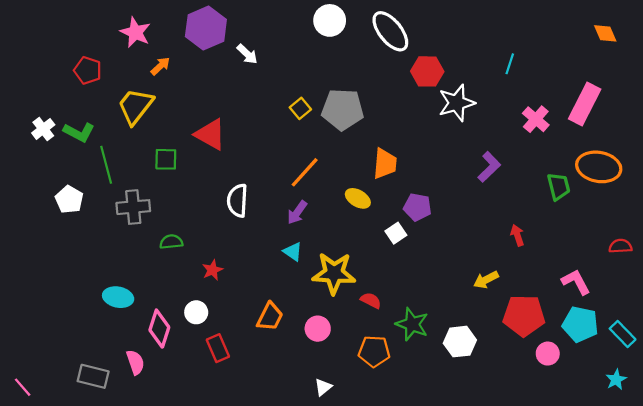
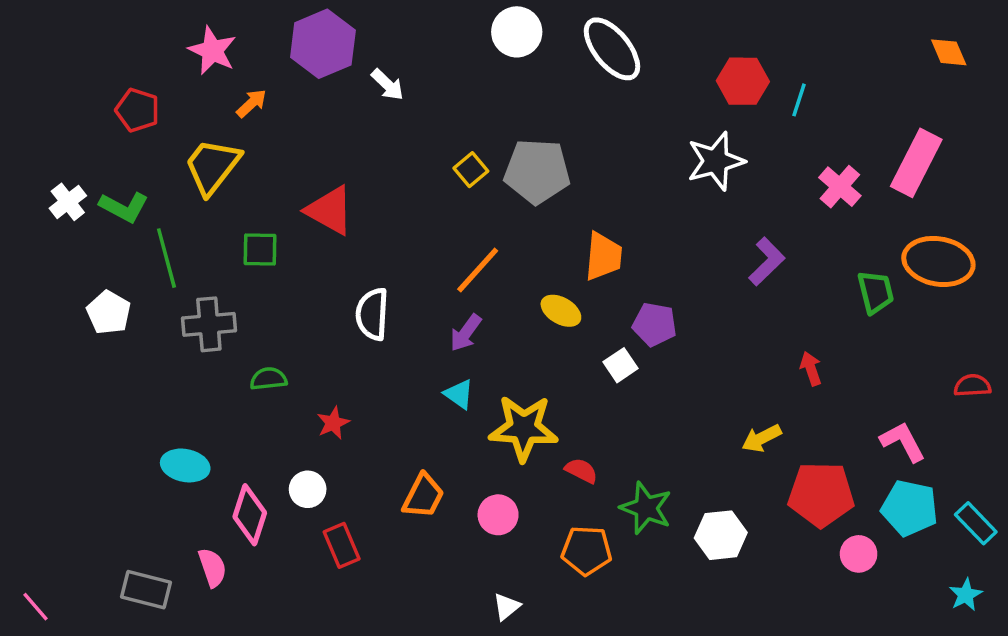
red hexagon: (427, 71) -> (743, 81), moved

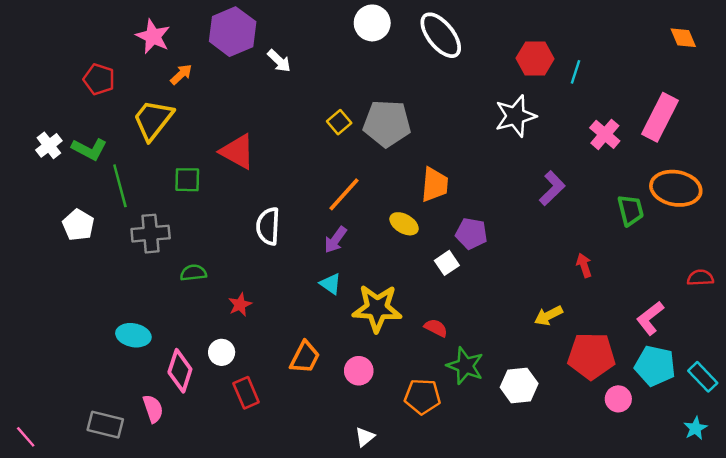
pink L-shape: (903, 442) -> (650, 318), turned -100
red semicircle: (581, 471) -> (436, 328), moved

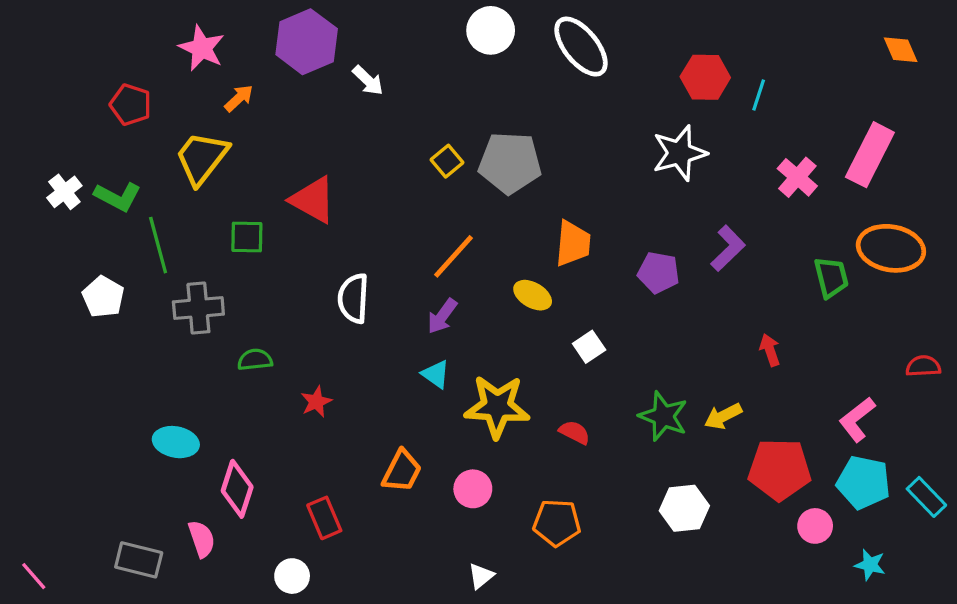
purple pentagon: (471, 234) -> (658, 273), moved
white circle: (222, 352) -> (292, 576), moved
green star: (465, 366) -> (663, 416), moved
cyan star: (695, 428) -> (870, 565), moved, turned -30

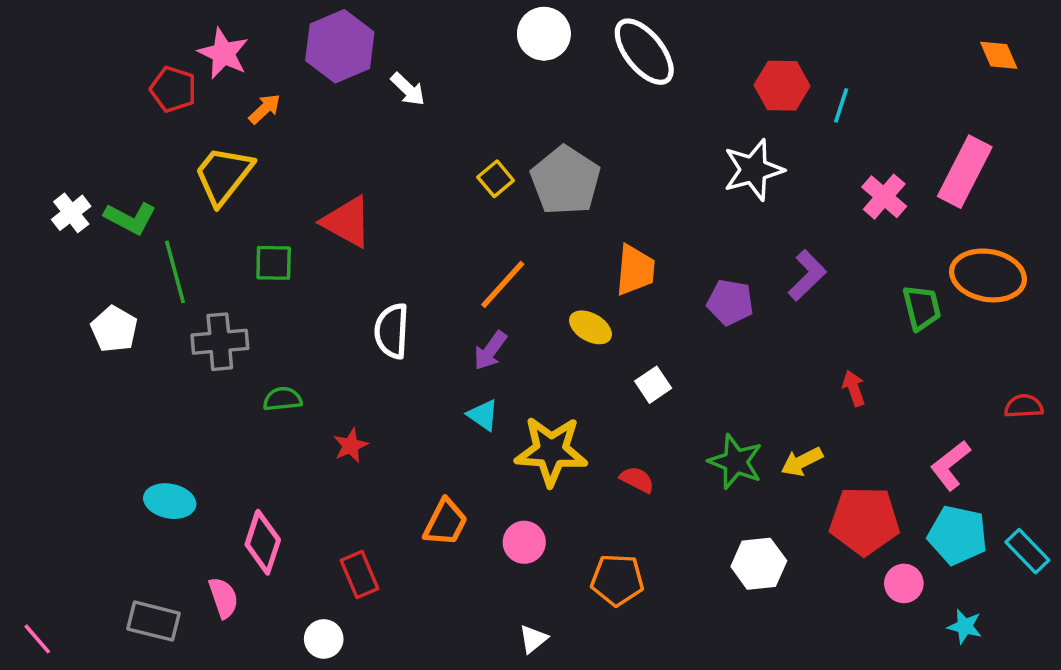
red pentagon: (131, 105) -> (173, 89), moved
gray pentagon: (510, 163) -> (565, 181), turned 30
cyan ellipse: (176, 442) -> (170, 501), moved

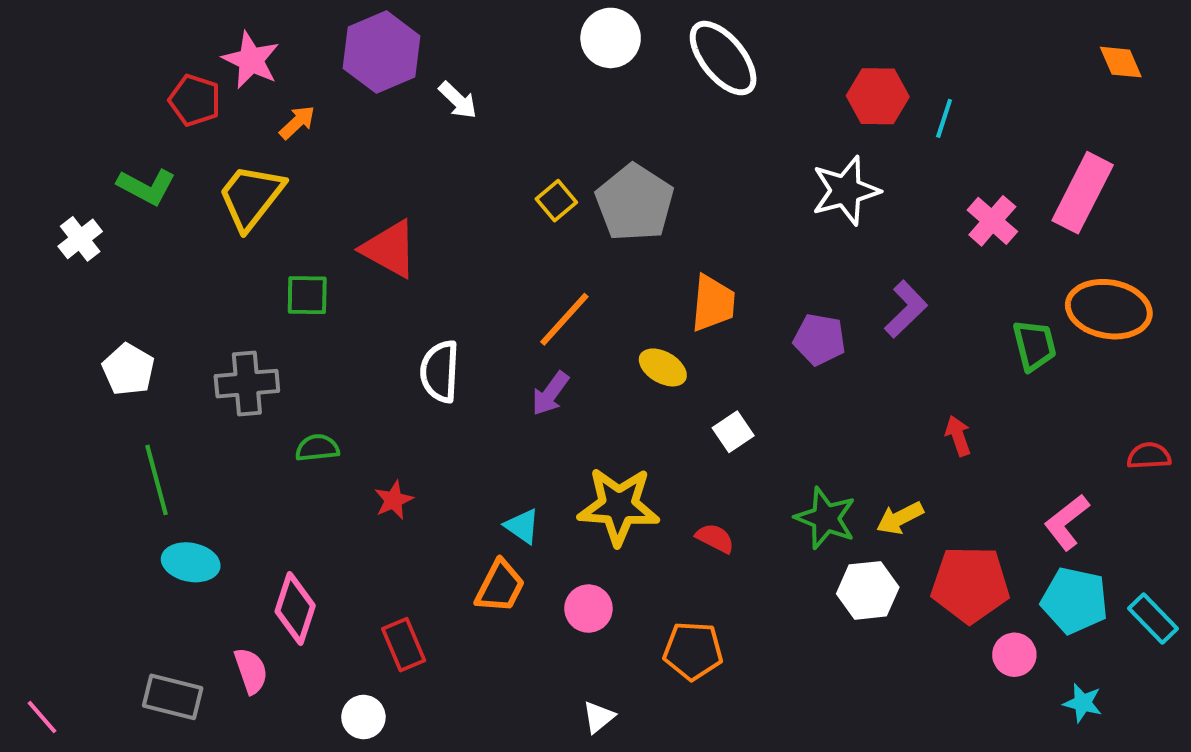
green L-shape: (130, 218) -> (146, 187), moved
green line: (175, 272) -> (157, 480), moved
cyan triangle: (483, 415) -> (522, 526), moved
white hexagon: (759, 564) -> (868, 590), moved

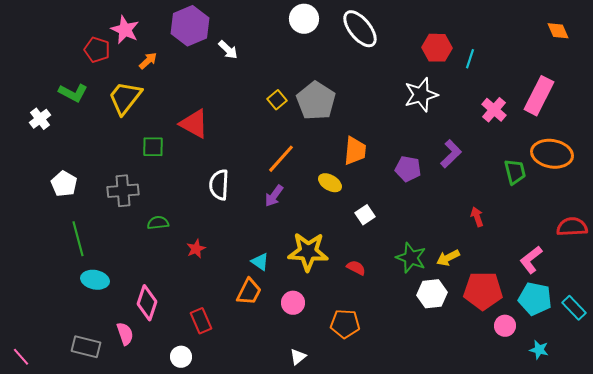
red semicircle: (1149, 456) -> (572, 227), size x1.4

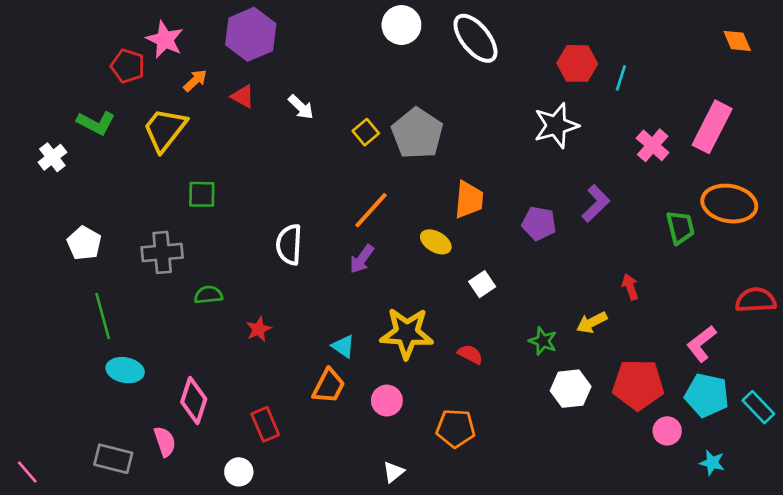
white arrow: (228, 50) -> (301, 107), moved
red triangle: (194, 124) -> (243, 96), moved, size x0.6
green star: (411, 258) -> (543, 341), size x0.7
yellow arrow: (448, 258) -> (592, 323), moved

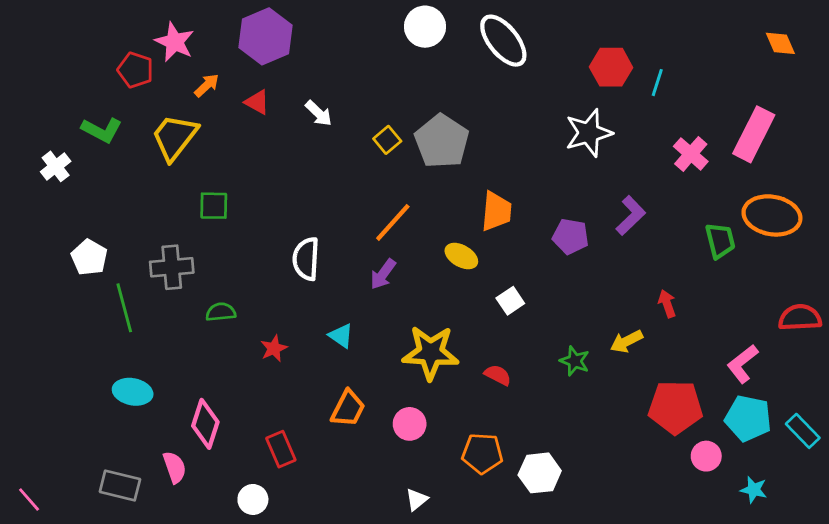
green line: (103, 316) -> (124, 308), moved
cyan triangle: (343, 346) -> (341, 336), moved
white hexagon: (571, 389) -> (540, 473), moved

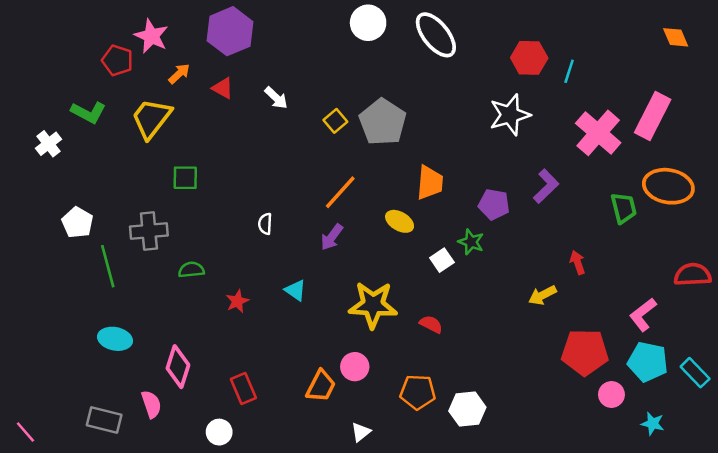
pink cross: (691, 154) -> (598, 133), size x1.5
white semicircle: (306, 259) -> (265, 224), size x0.6
green star: (575, 361) -> (471, 242), moved
orange trapezoid: (348, 409) -> (321, 386), moved

